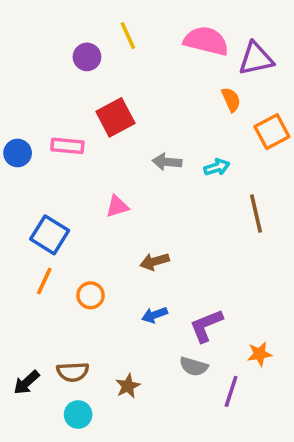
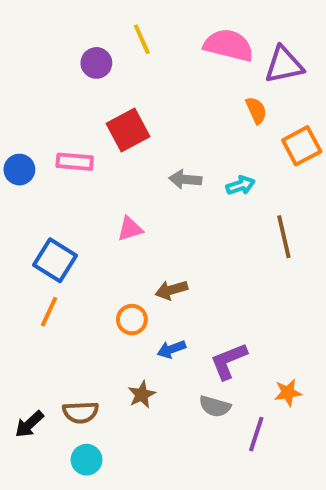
orange circle: (91, 295) -> (132, 320), moved
brown star: (128, 386) -> (142, 395), moved

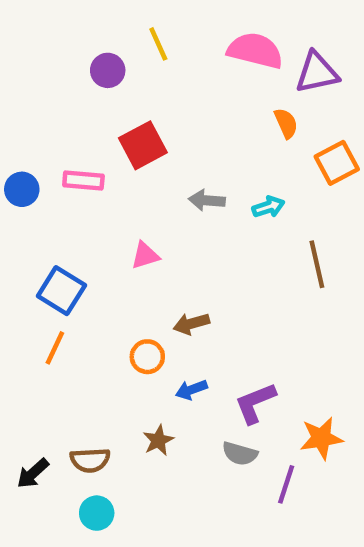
orange star: (288, 393) -> (321, 438), size x1.4

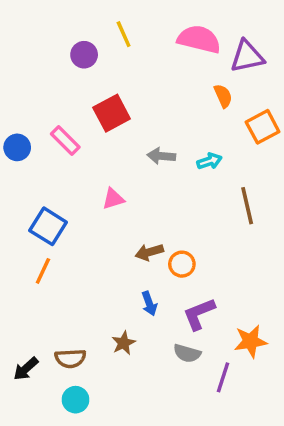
pink rectangle: (83, 181) -> (65, 141), turned 40
orange circle: (147, 357) -> (182, 264), moved
blue arrow: (191, 390) -> (149, 304), turned -90

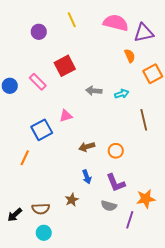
purple circle: (84, 55) -> (39, 32), moved
blue square: (48, 226) -> (42, 130), moved, turned 30
orange circle: (182, 264) -> (116, 151), moved
purple L-shape: (199, 314) -> (116, 183), turned -90

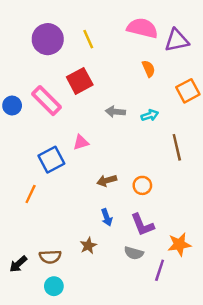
yellow line: (72, 20) -> (88, 39), moved
purple circle: (39, 32) -> (48, 39), size x1.6
orange semicircle: (130, 56) -> (149, 69), moved
pink rectangle: (38, 82) -> (46, 101), size x1.4

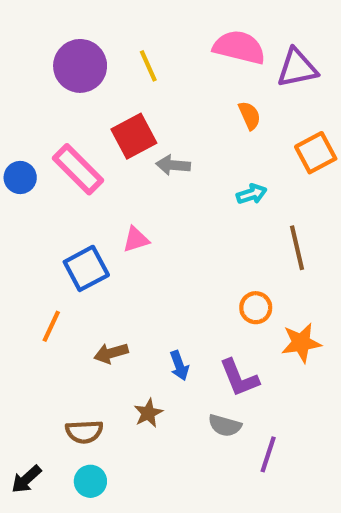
gray arrow: (115, 112) -> (173, 165), moved
brown arrow: (107, 180) -> (111, 353), moved
orange circle: (142, 185) -> (256, 308), moved
orange star: (179, 244) -> (301, 343), moved
black arrow: (18, 264) -> (26, 479), moved

